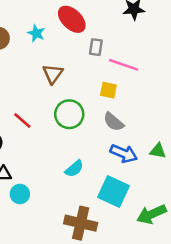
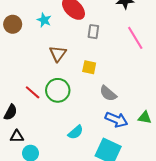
pink line: (124, 65) -> (135, 38), moved, turned 40
yellow square: (108, 90) -> (89, 67), moved
green circle: (69, 114) -> (58, 90), moved

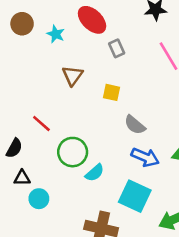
brown circle: (13, 24) -> (22, 24), moved
gray rectangle: (93, 32) -> (117, 48), turned -32
green circle: (58, 90) -> (73, 152), moved

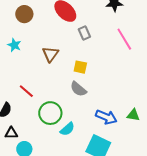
brown circle: (22, 24) -> (24, 14), moved
cyan star: (56, 34) -> (14, 45), moved
gray semicircle: (135, 125) -> (78, 89), moved

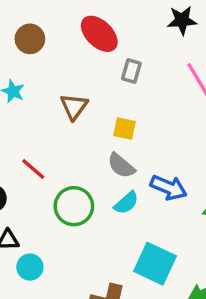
gray rectangle: (84, 33) -> (131, 71), turned 40
blue arrow: (106, 117) -> (169, 188), moved
cyan semicircle: (67, 129) -> (126, 203), moved

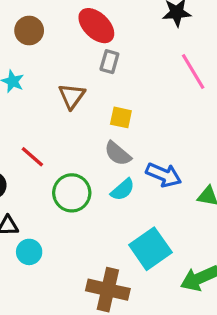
gray rectangle: (131, 71) -> (109, 62), moved
cyan square: (155, 264) -> (150, 249), turned 30

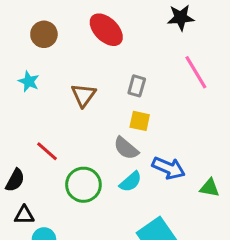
gray rectangle: (109, 62) -> (137, 86), moved
yellow square: (121, 117) -> (140, 121), moved

